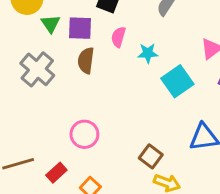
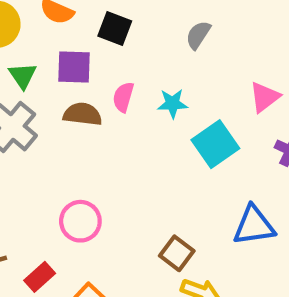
green triangle: (51, 24) -> (23, 76), moved
pink semicircle: (118, 37) -> (123, 97), moved
brown semicircle: (86, 61) -> (83, 114), turned 90

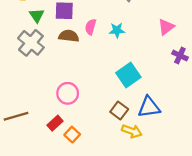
cyan square: (215, 144) -> (128, 75), moved
blue triangle: (254, 226) -> (149, 107), moved
red rectangle: (40, 277) -> (55, 123), moved

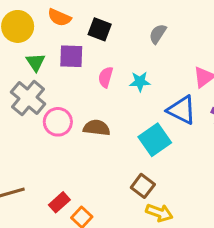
brown semicircle: (69, 36) -> (97, 128), moved
pink circle: (68, 93) -> (58, 122), moved
blue triangle: (149, 107) -> (182, 110), moved, turned 35

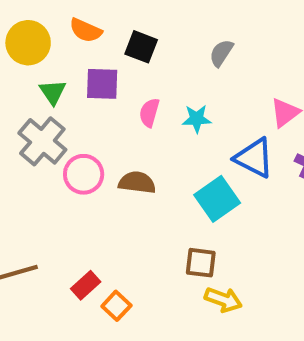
brown square: (143, 186) -> (201, 263), turned -30

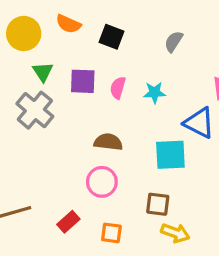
purple square: (102, 84) -> (83, 81), moved
pink circle: (84, 174) -> (102, 182), moved
cyan square: (217, 199) -> (170, 155), turned 32
orange square: (116, 306) -> (111, 233), moved, turned -35

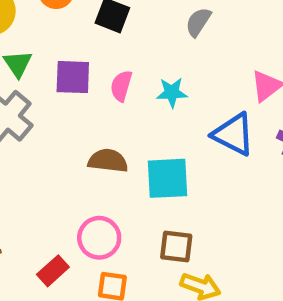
cyan square: (170, 155) -> (167, 178), moved
pink circle: (102, 182) -> (99, 238), moved

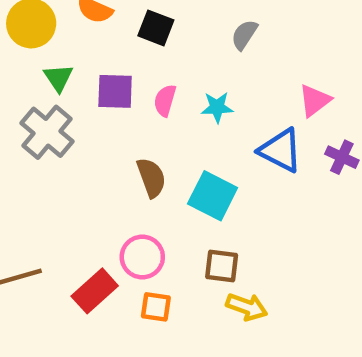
brown semicircle: (108, 161) -> (151, 178), turned 63
cyan square: (167, 178) -> (213, 196), turned 30
red rectangle: (53, 271) -> (95, 291), size x1.4

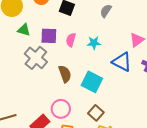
green triangle: (58, 78) -> (24, 30), turned -40
gray cross: (47, 132) -> (36, 58), moved
brown square: (222, 266) -> (96, 113), turned 35

